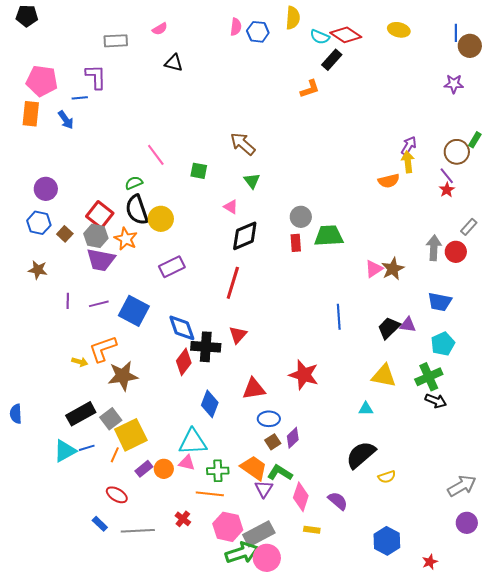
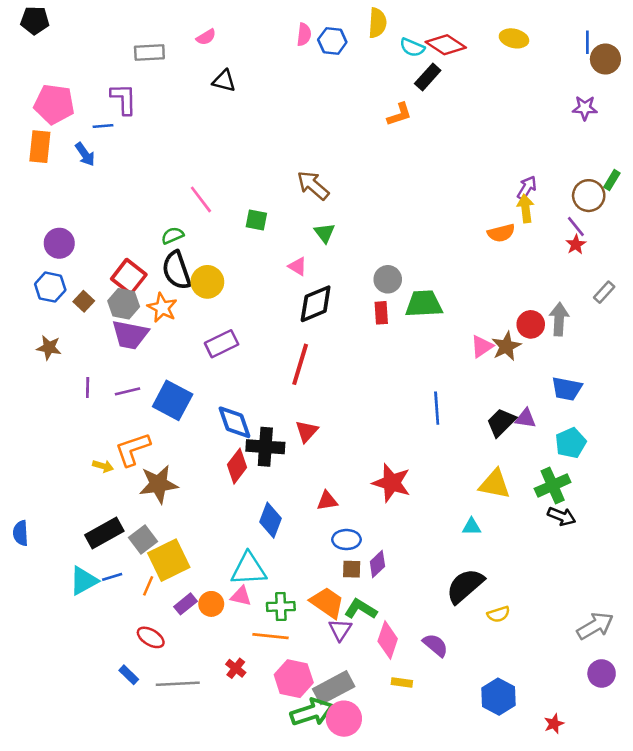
red circle: (456, 252) -> (531, 324), moved
red triangle: (254, 389) -> (327, 501), size x0.7
brown square: (273, 442) -> (352, 569), turned 35

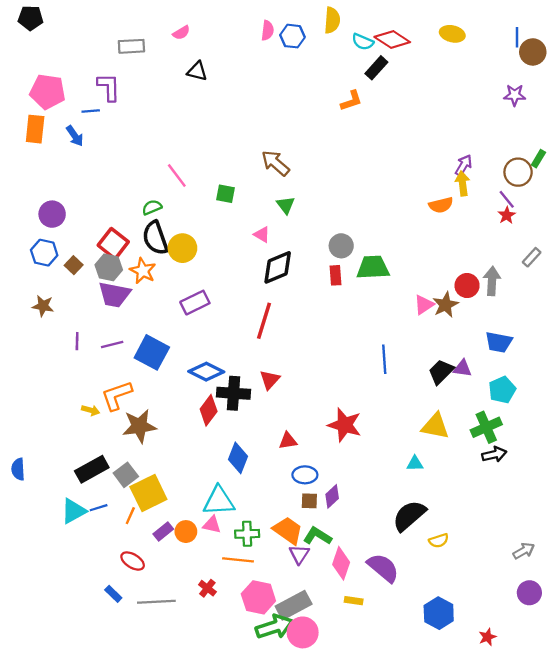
blue diamond: (234, 422) -> (206, 372), turned -44
black arrow: (562, 516) -> (494, 454), turned -35
gray arrow: (595, 626) -> (524, 551), size x0.7
purple semicircle: (435, 645) -> (383, 568), size x1.4

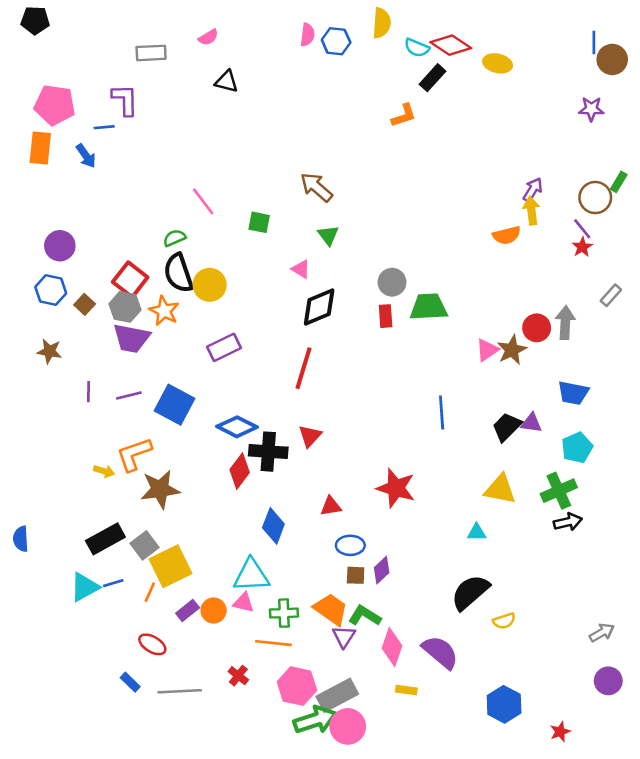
yellow ellipse: (452, 34) -> (498, 63), moved

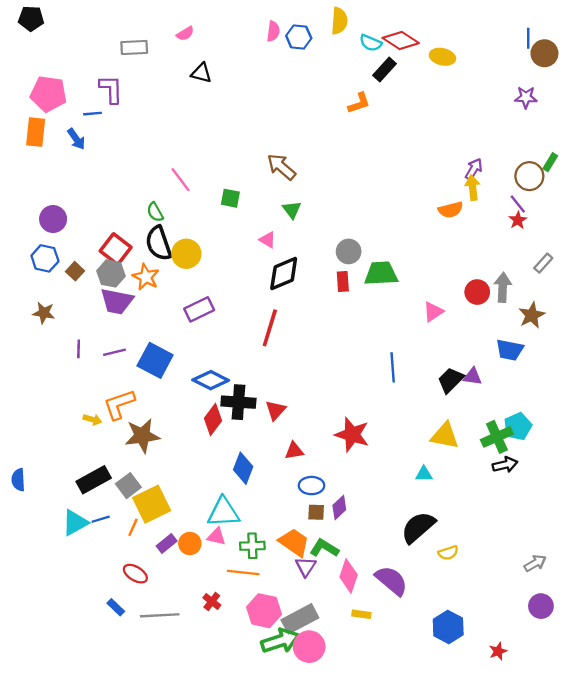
green semicircle: (174, 238) -> (155, 212), turned -96
brown star: (512, 350) -> (532, 315), moved
red triangle: (310, 436) -> (276, 410), moved
cyan pentagon: (577, 448) -> (518, 426), moved

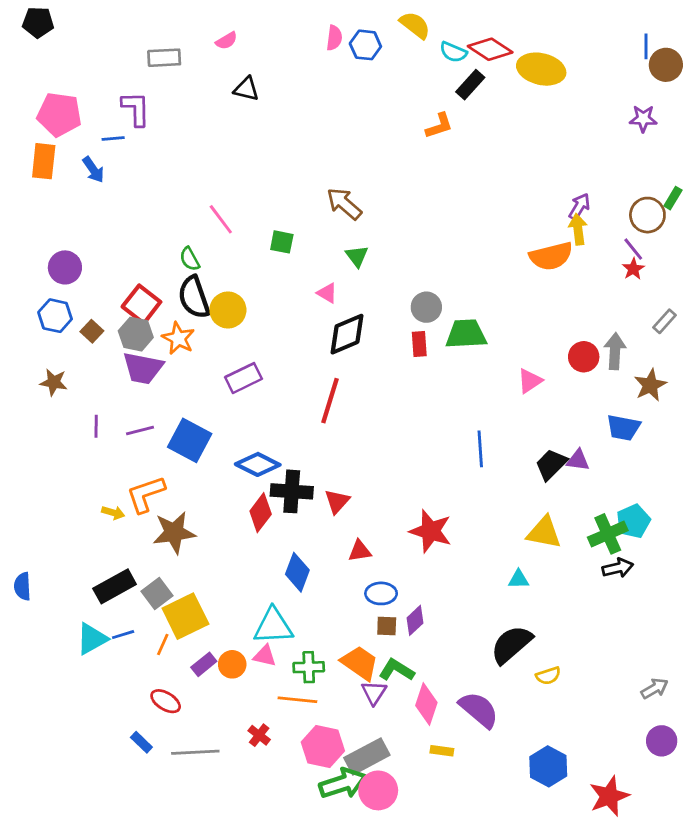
yellow semicircle: (339, 21) -> (415, 25), turned -56
yellow ellipse: (442, 57) -> (541, 69), size x1.5
orange semicircle: (451, 210) -> (551, 256), size x1.4
red star: (498, 651) -> (609, 796), size x1.8

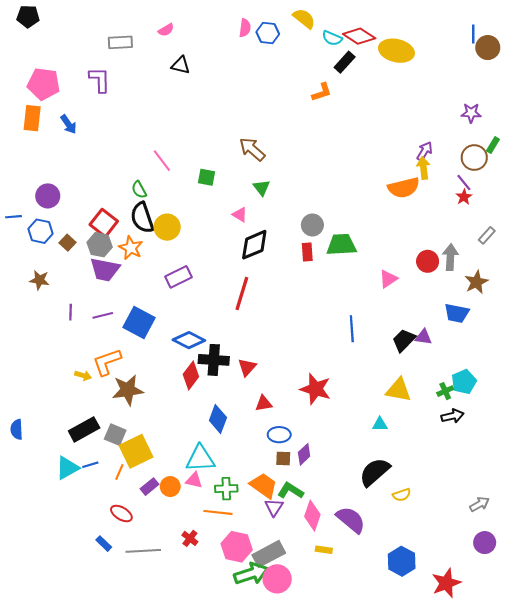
purple star: (643, 119) -> (471, 113), moved
blue line: (113, 138) -> (13, 217), moved
green cross: (608, 534) -> (445, 391), size x0.6
gray square: (157, 593) -> (115, 435), turned -30

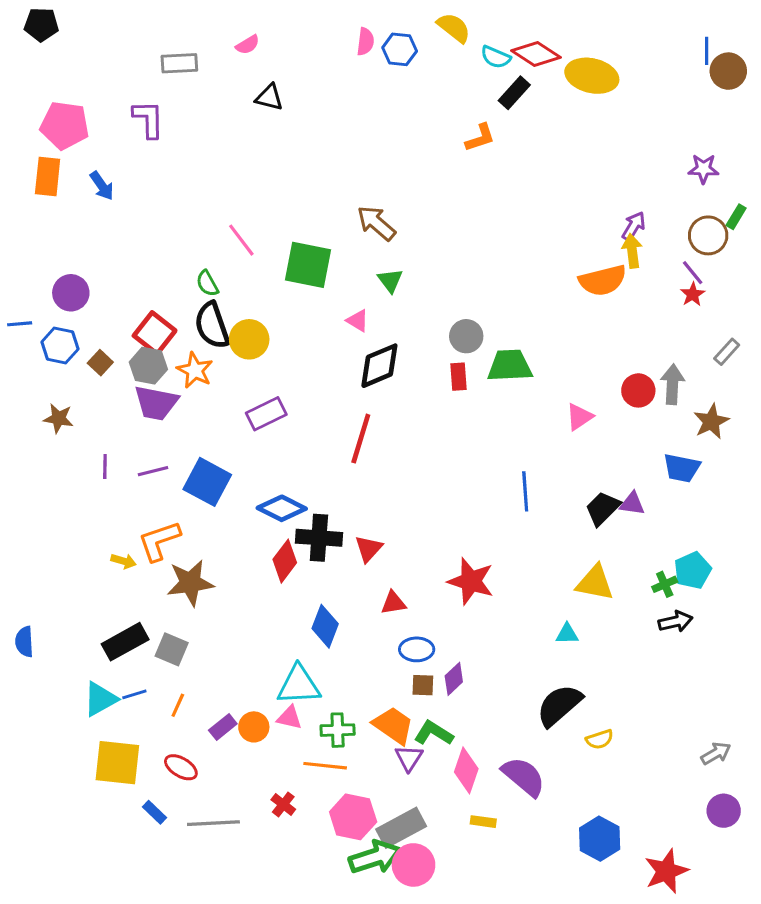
green square: (207, 177) -> (308, 265), size x1.8
yellow square: (136, 451) -> (117, 763), moved, turned 32

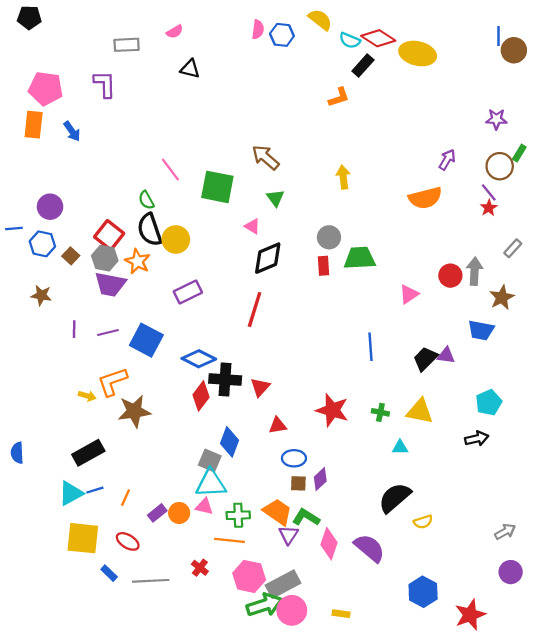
yellow arrow: (632, 251) -> (343, 177), moved
green cross: (665, 584) -> (380, 412), moved, turned 35
gray square: (172, 649) -> (210, 460), moved
yellow rectangle: (483, 822) -> (341, 614), moved

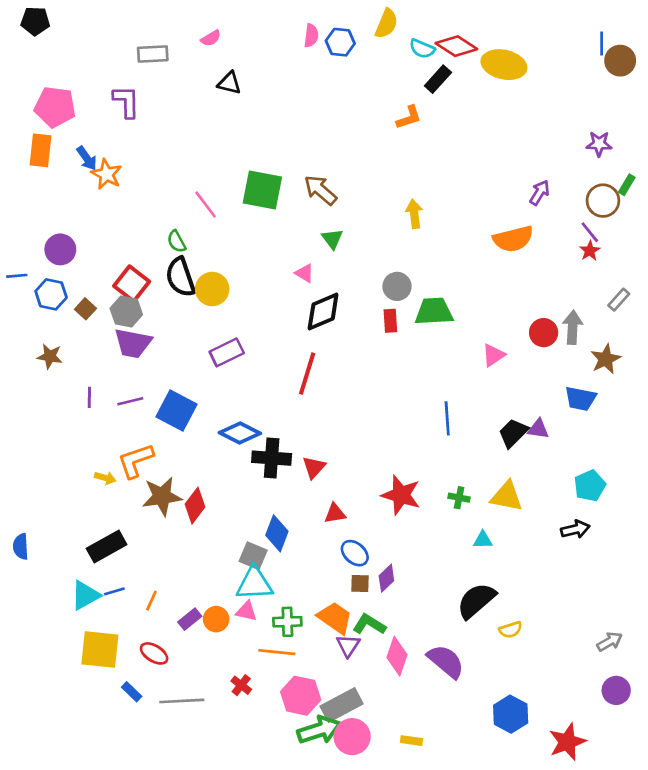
yellow semicircle: (320, 20) -> (386, 24), turned 75
green square: (217, 187) -> (262, 190), moved
orange star: (138, 261) -> (107, 174), moved
red diamond: (201, 396) -> (195, 506), moved
blue ellipse: (294, 458) -> (355, 553), turned 40

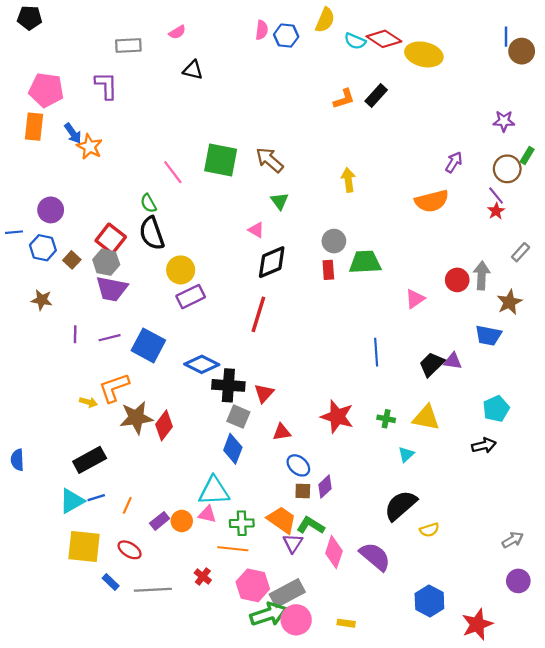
black rectangle: (438, 79) -> (376, 96), moved
yellow circle: (212, 289) -> (181, 270), moved
cyan triangle: (483, 540) -> (406, 454), turned -42
gray square: (253, 556) -> (238, 417), moved

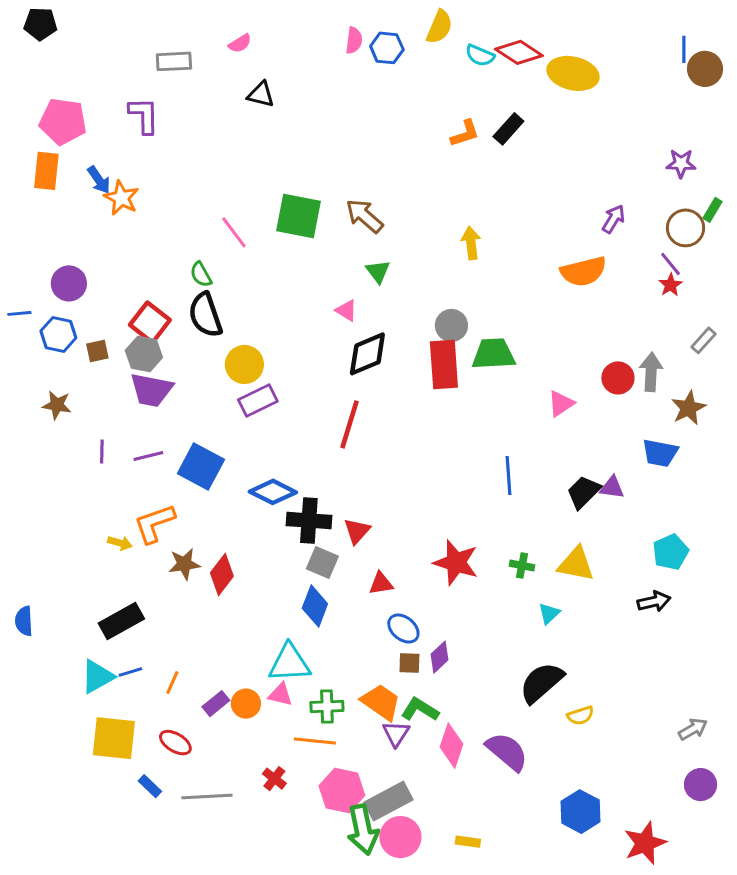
brown square: (72, 260) -> (97, 351), turned 35
red rectangle: (328, 270) -> (444, 364), size x1.8
brown star: (136, 418) -> (184, 564), size x0.7
green arrow: (268, 614) -> (363, 830), turned 96

